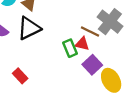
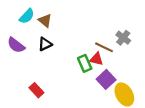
gray cross: (110, 22) -> (123, 38), size x0.6
black triangle: (29, 28) -> (45, 44), size x0.6

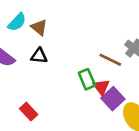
black triangle: (45, 44) -> (39, 56), turned 32
red triangle: (96, 59) -> (101, 87), moved, turned 40

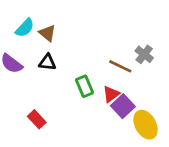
green rectangle: (87, 79) -> (84, 86), moved
red triangle: (101, 87) -> (111, 94), turned 30

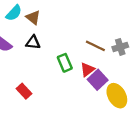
gray cross: (144, 54) -> (120, 47), moved, turned 35

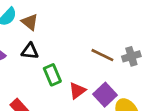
green rectangle: (65, 63) -> (52, 75), moved
red triangle: (87, 70) -> (77, 91), moved

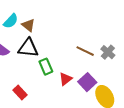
black triangle: (30, 51) -> (28, 48), size x1.5
gray cross: (131, 56) -> (108, 52), turned -32

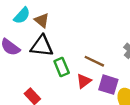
brown line: (85, 51) -> (94, 61), moved
purple square: (87, 82) -> (108, 85), turned -30

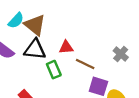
brown triangle: (42, 20) -> (35, 25), size x1.5
red triangle: (84, 81) -> (66, 47), moved, turned 32

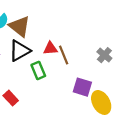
black triangle: (35, 50) -> (20, 51), turned -35
brown line: (85, 64) -> (64, 55), moved, turned 42

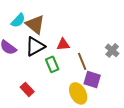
brown line: (64, 55) -> (82, 61), moved
yellow ellipse: (101, 102) -> (78, 93), moved

